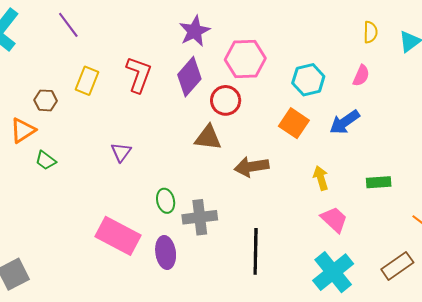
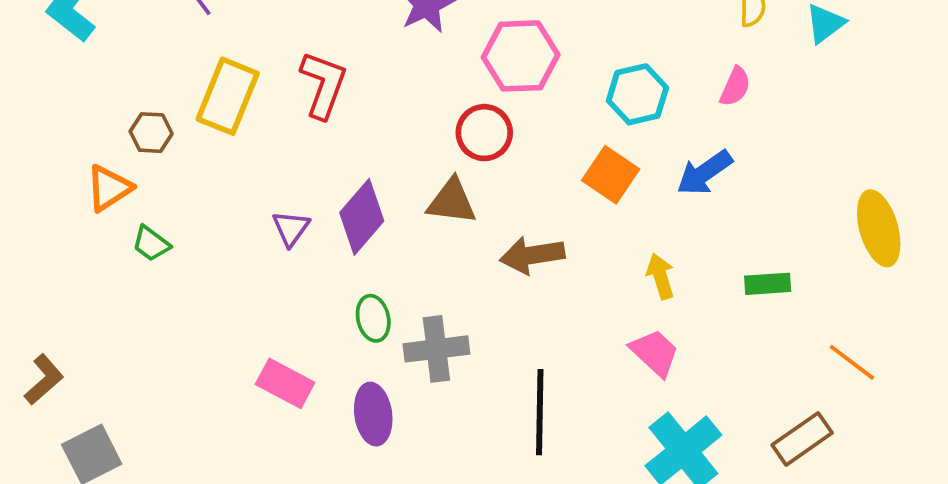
purple diamond: (189, 77) -> (362, 217), moved
yellow rectangle: (87, 81) -> (228, 96), size x1.4
pink trapezoid: (334, 219) -> (655, 353), moved
pink rectangle: (118, 236) -> (285, 383), size x0.7

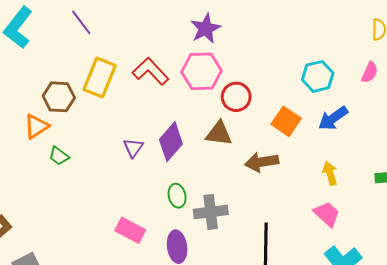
pink hexagon: (521, 56) -> (202, 71), moved
red L-shape: (323, 85) -> (151, 71), turned -63
brown hexagon: (151, 133) -> (59, 97), size x1.4
blue arrow: (704, 173) -> (333, 118), moved
orange square: (611, 175) -> (286, 121), moved

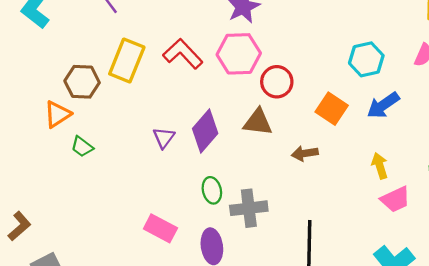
brown arrow: (262, 162) -> (305, 153), size x0.7
pink trapezoid: (327, 214) -> (395, 199), moved, turned 112

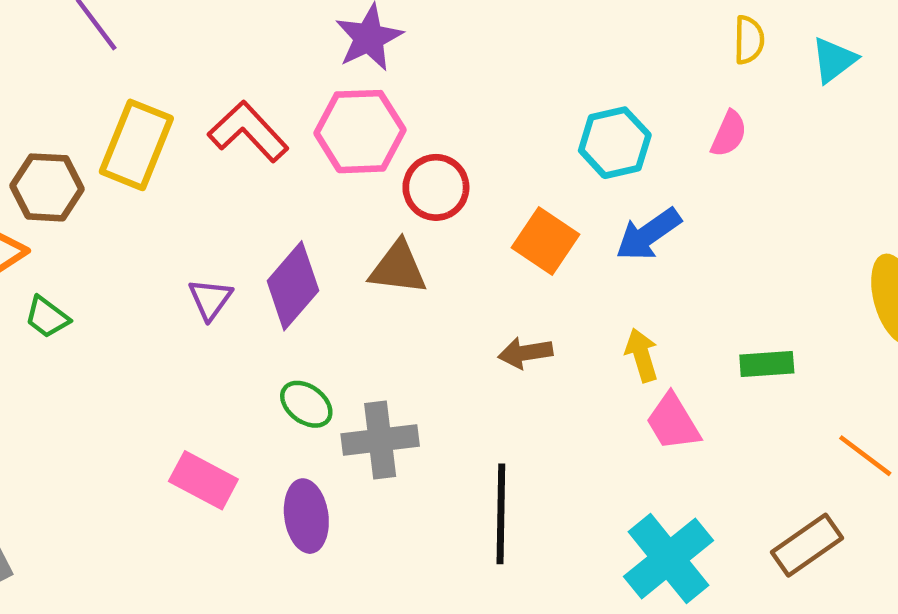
brown arrow: (305, 153) -> (525, 353), moved
green ellipse: (212, 190) -> (306, 404), turned -40
pink trapezoid: (395, 199) -> (673, 422), turned 84

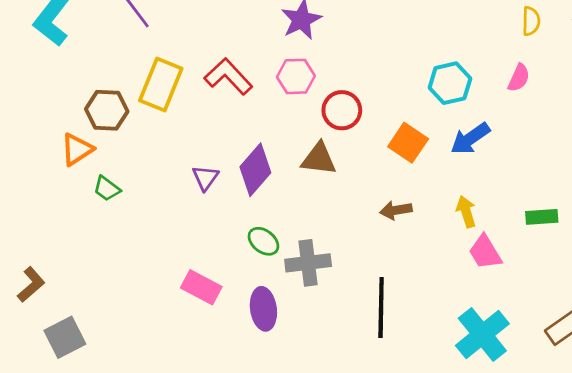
pink hexagon: (360, 132) -> (296, 76), size x0.7

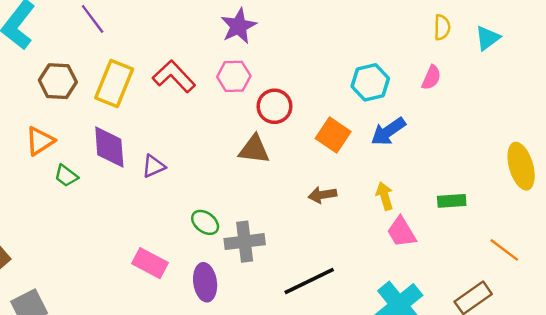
brown hexagon: (107, 110) -> (58, 81), moved
purple diamond: (255, 170) -> (109, 147), moved, turned -45
purple triangle: (205, 178) -> (154, 166), turned 30
black line: (381, 307) -> (309, 281), turned 63

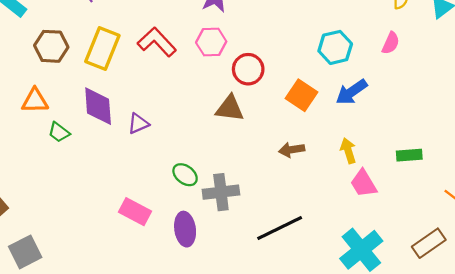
orange triangle: (40, 141) -> (35, 101), turned 32

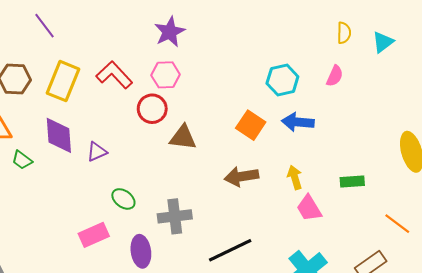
red circle: (248, 69) -> (152, 109), moved
blue arrow: (352, 92) -> (298, 122), turned 40
brown arrow: (292, 150) -> (241, 176), size x1.4
green ellipse: (185, 175) -> (123, 199), moved
pink rectangle: (135, 212) -> (94, 235), turned -52

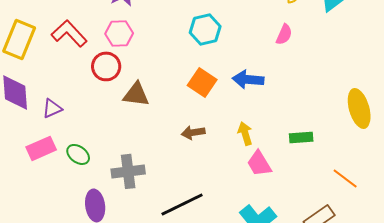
cyan hexagon: (282, 80) -> (205, 29), moved
brown arrow: (241, 176) -> (193, 132), size x0.7
pink rectangle: (94, 235) -> (41, 148), moved

